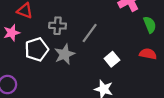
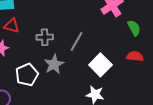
white pentagon: (37, 49) -> (27, 75), moved
white square: (112, 59) -> (100, 65), size x1.5

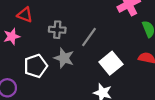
gray star: (54, 64) -> (64, 58), turned -30

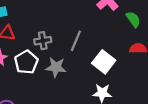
white pentagon: (36, 66) -> (26, 62), moved

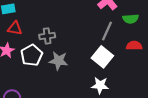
green semicircle: (133, 19) -> (131, 19), turned 119
gray line: (76, 41) -> (107, 31), moved

